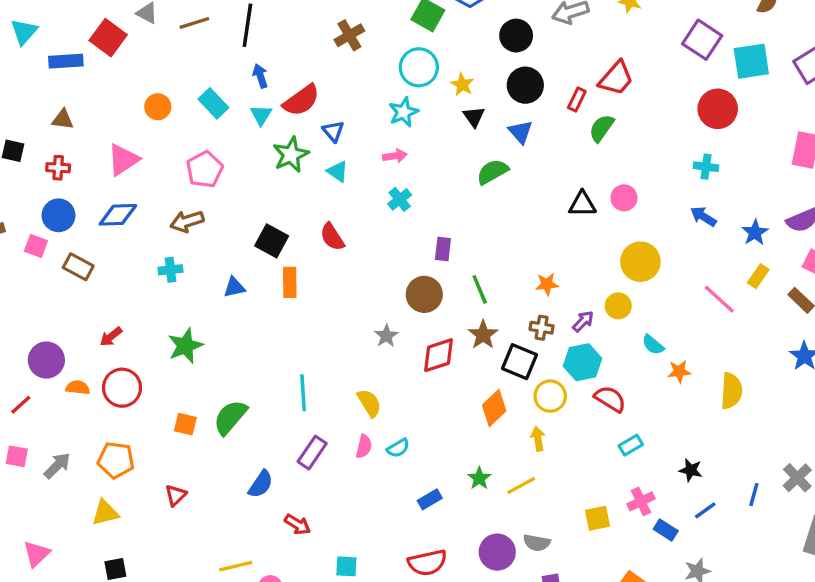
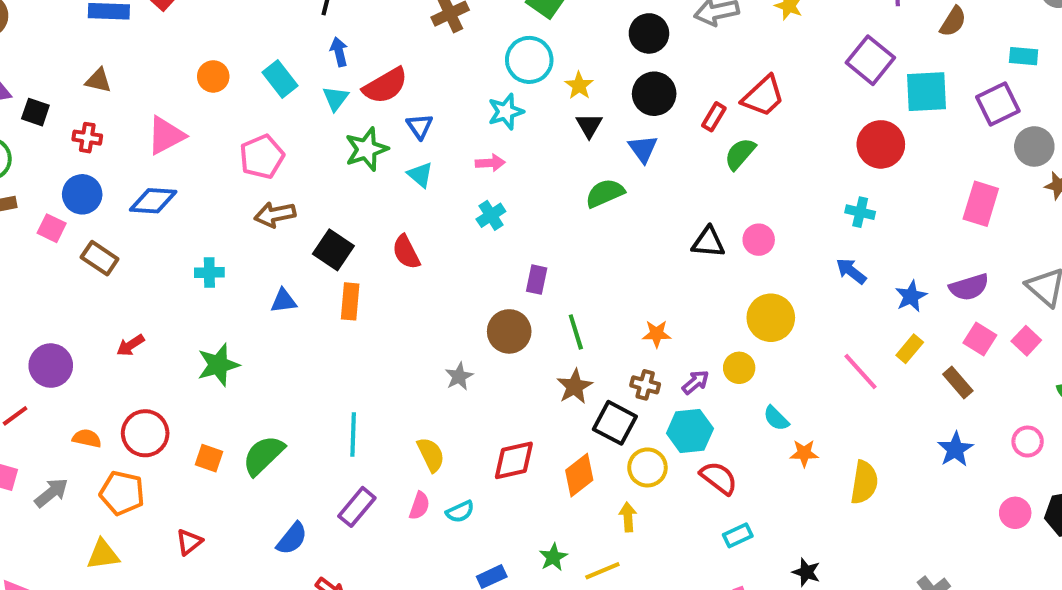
brown arrow: (187, 221) -> (275, 215), moved
red diamond: (439, 355) -> (514, 460), moved
orange semicircle: (78, 388) -> (87, 438), moved
red circle: (122, 388) -> (145, 433), moved

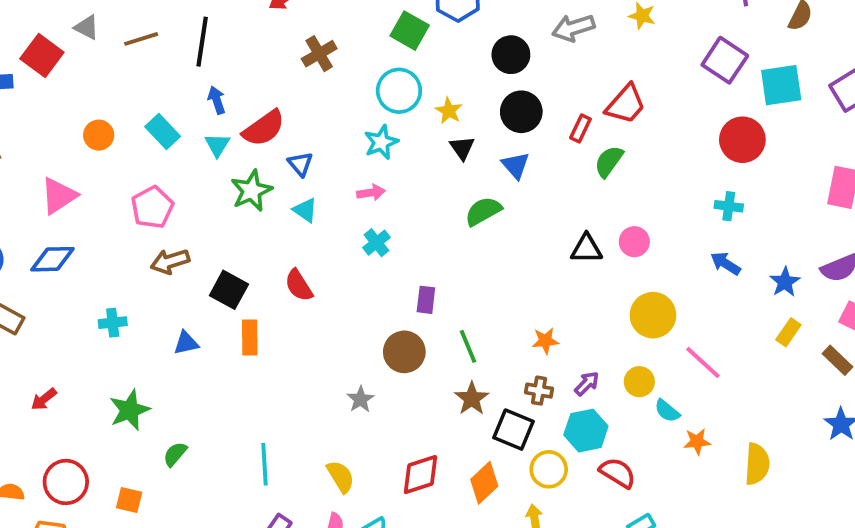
yellow circle: (739, 368) -> (639, 382), moved
pink line: (860, 372) -> (703, 362), moved
green semicircle: (263, 455) -> (175, 454), moved, size x0.6

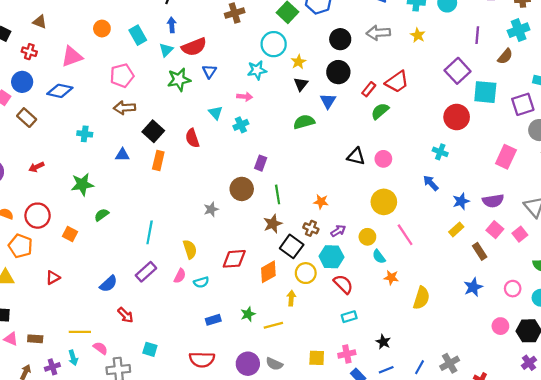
cyan triangle: (305, 210) -> (216, 113), moved

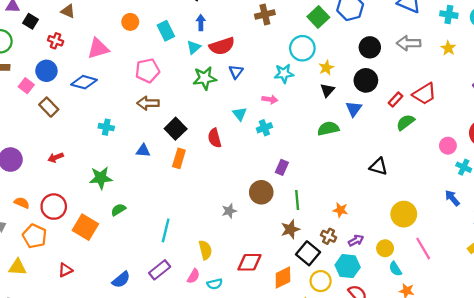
pink circle: (383, 159) -> (448, 146), moved
orange square: (70, 234) -> (85, 227), size x1.6

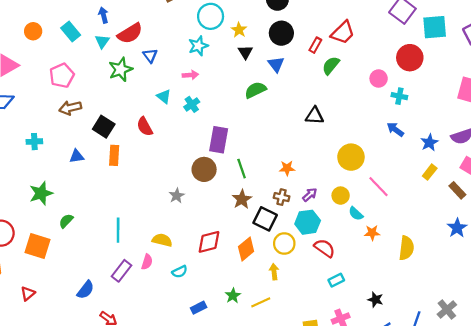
purple rectangle: (282, 167) -> (219, 140), size x1.6
yellow semicircle: (205, 250) -> (162, 240), turned -48
pink semicircle: (193, 276) -> (147, 262), moved

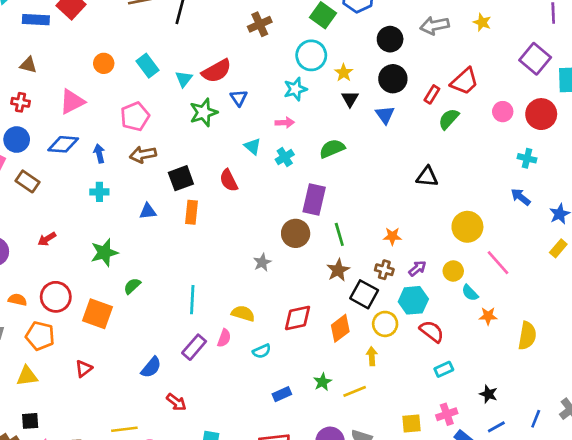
blue arrow: (103, 15) -> (99, 154), moved
pink circle: (379, 79) -> (503, 112), moved
green semicircle: (255, 90) -> (332, 149), moved
black square: (104, 127) -> (181, 178), turned 35

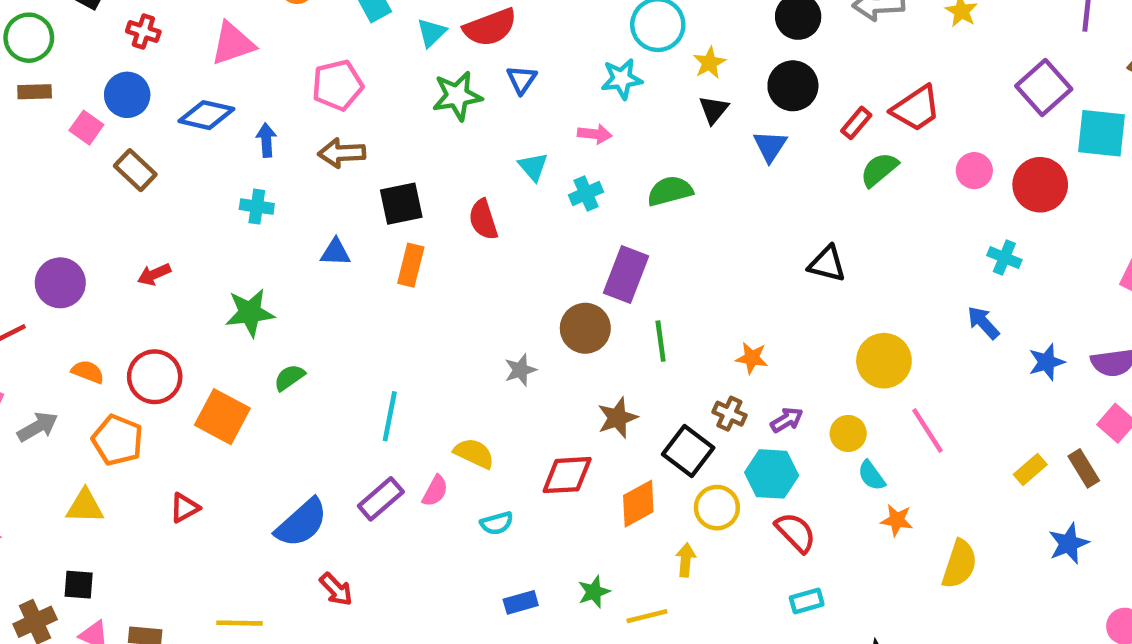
yellow rectangle: (558, 248) -> (1030, 470), moved
brown star: (338, 270) -> (617, 418), moved
blue semicircle: (151, 367) -> (301, 523), size x1.4

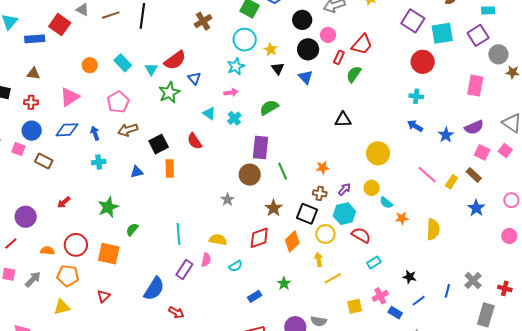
pink circle: (974, 171) -> (328, 35), moved
pink line: (927, 430) -> (427, 175), moved
yellow line: (647, 616) -> (333, 278), moved

